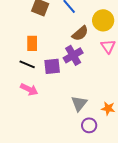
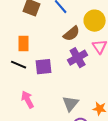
purple cross: (73, 55) -> (78, 58), moved
pink arrow: (29, 89) -> (28, 100), moved, turned -144

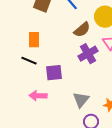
purple square: (44, 67) -> (54, 73), moved
pink arrow: (28, 100) -> (38, 96), turned -60

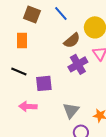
orange rectangle: (34, 40) -> (22, 40), moved

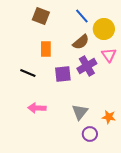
blue line: (61, 13) -> (82, 16), moved
orange rectangle: (22, 40) -> (46, 49), moved
purple square: (44, 83) -> (63, 74), moved

